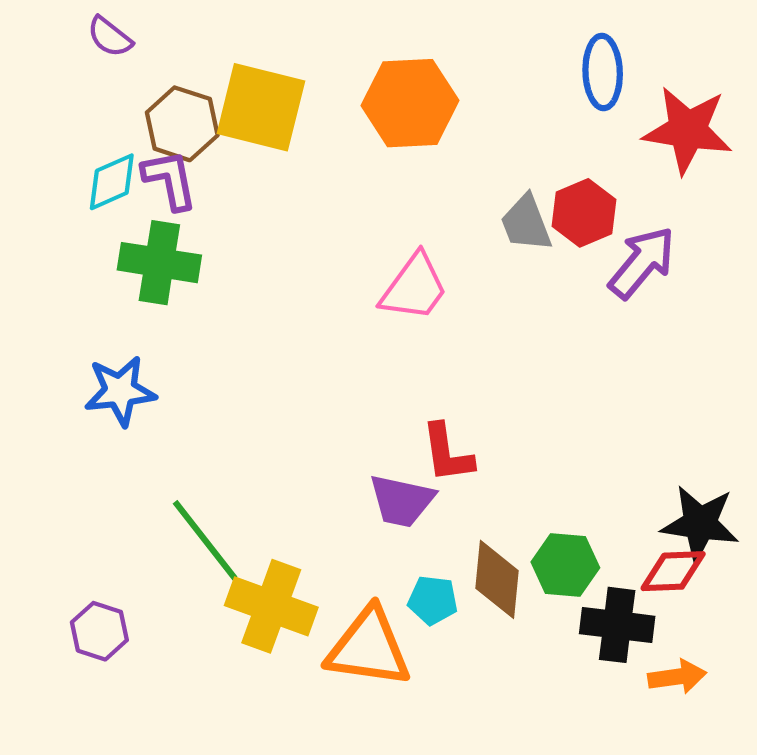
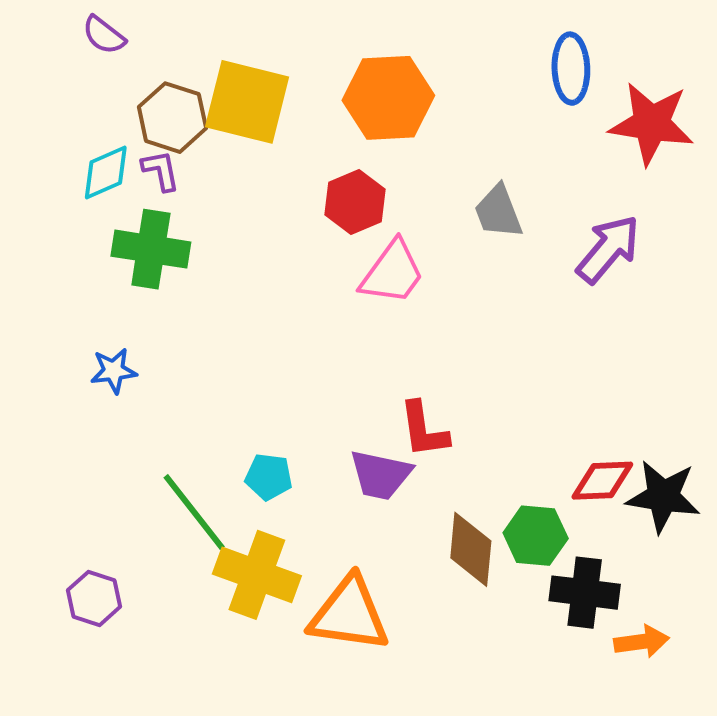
purple L-shape: (170, 180) -> (161, 171), size x0.7
red hexagon: (584, 213) -> (355, 202), moved
blue star: (120, 391) -> (114, 371), size x0.7
red diamond: (673, 571) -> (602, 481), moved
cyan pentagon: (433, 600) -> (269, 477), moved

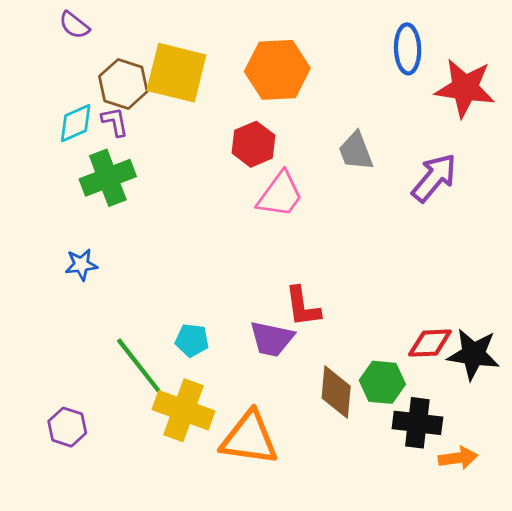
green cross: (151, 249) -> (108, 178), turned -30

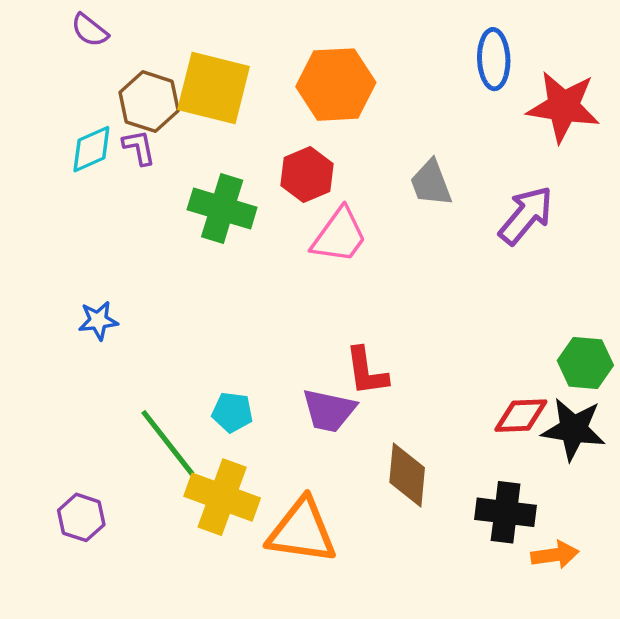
green cross: (108, 178) -> (222, 208), moved, turned 38
green hexagon: (382, 382) -> (585, 363), moved

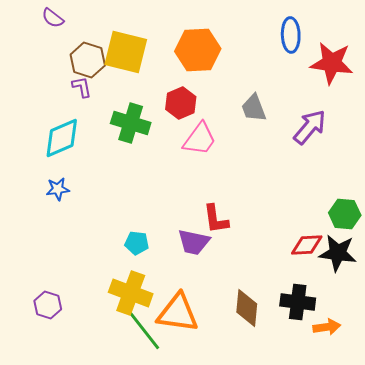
cyan diamond: (91, 149) -> (62, 138), moved, size x1.4
green line: (168, 443) -> (144, 330), moved
brown diamond: (407, 475) -> (247, 308), moved

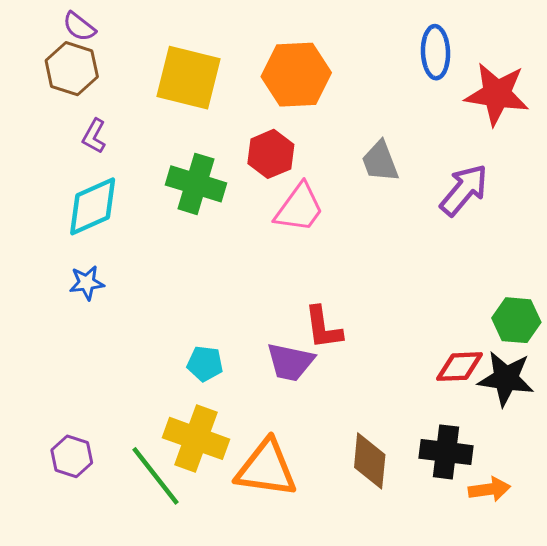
brown hexagon: (88, 60) -> (72, 69), moved
purple L-shape: (82, 87) -> (94, 136), moved, turned -140
green line: (144, 330) -> (156, 476), moved

